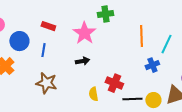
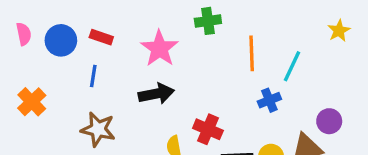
green cross: (105, 14) -> (208, 21), moved
blue circle: (19, 41) -> (61, 40), moved
black arrow: (82, 61) -> (156, 94), size x1.5

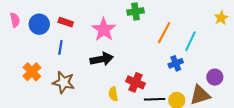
orange line: (252, 53) -> (164, 33), turned 30
orange cross: (32, 102) -> (32, 72), moved

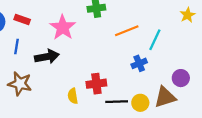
orange line: (164, 33) -> (127, 31), turned 40
black arrow: (102, 59) -> (47, 57), moved
red cross: (135, 82) -> (96, 84), turned -30

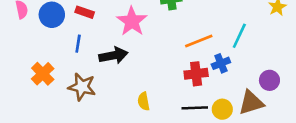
orange line: (127, 31) -> (199, 41), moved
red cross: (96, 84) -> (196, 74), moved

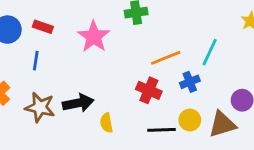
black arrow: (113, 55) -> (78, 103), moved
red cross: (196, 74) -> (149, 90), moved, turned 30
yellow circle: (222, 109) -> (190, 120), moved

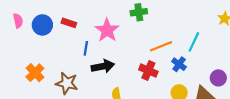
blue line: (36, 61) -> (86, 48), moved
blue cross: (190, 82) -> (179, 64), turned -32
black arrow: (78, 103) -> (103, 66), moved

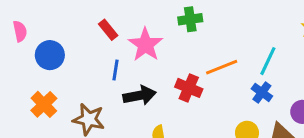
red rectangle: (69, 23) -> (108, 30), moved, turned 32
blue circle: (42, 25) -> (50, 55), moved
blue cross: (179, 64) -> (262, 92), moved
red cross: (148, 71) -> (189, 88), moved

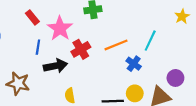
red cross: (189, 88) -> (81, 49), moved, turned 36
blue cross: (262, 92) -> (134, 64), moved

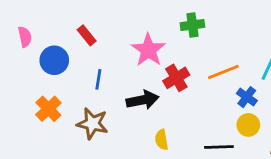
red rectangle: (32, 17) -> (87, 35), moved
blue line: (38, 47) -> (98, 79), moved
yellow circle: (135, 93) -> (248, 125), moved

